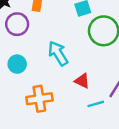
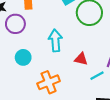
cyan arrow: (58, 53) -> (55, 40), turned 40

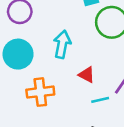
cyan circle: (23, 57) -> (18, 54), size x1.5

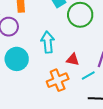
orange cross: (40, 92) -> (58, 80), moved

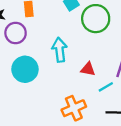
orange cross: (58, 80) -> (74, 108), moved

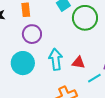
purple circle: (16, 33) -> (32, 34), moved
cyan arrow: (60, 50) -> (56, 59), moved

